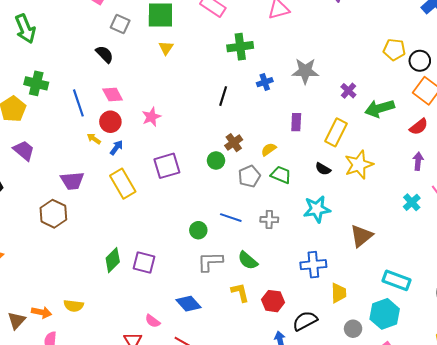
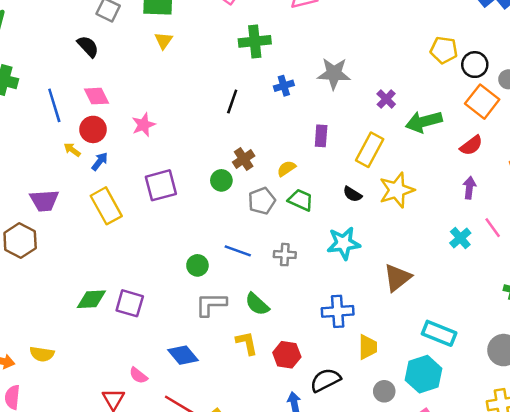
green diamond: (113, 260) -> (91, 299), turned 40

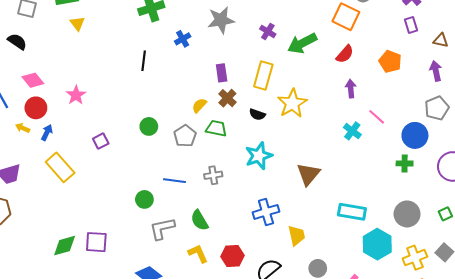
brown cross: (244, 159) -> (227, 98), moved
purple square: (161, 185) -> (101, 141), size x0.6
green semicircle: (257, 304) -> (200, 220), turned 30
cyan hexagon: (424, 374) -> (377, 244), moved

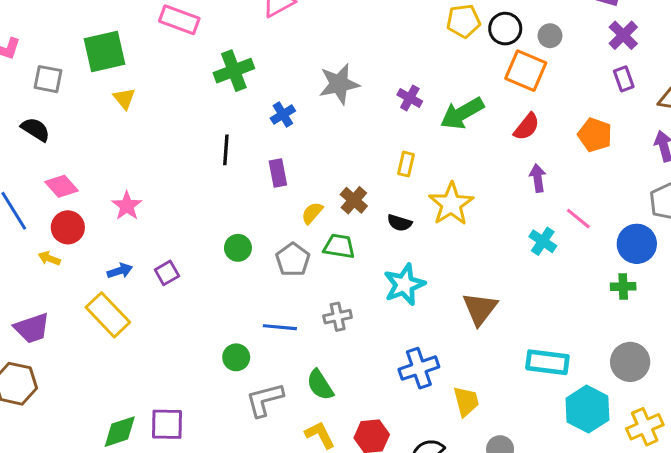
purple rectangle: (222, 73) -> (278, 173), moved
yellow rectangle: (263, 75) -> (406, 164), size x0.6
blue arrow: (47, 133) -> (120, 271), moved, turned 49

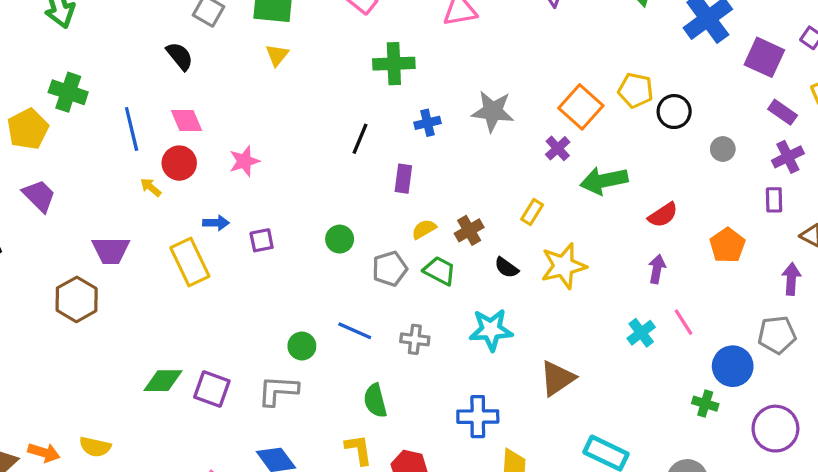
gray circle: (550, 36) -> (723, 149), moved
orange square: (526, 71) -> (581, 107), moved
gray L-shape: (265, 400) -> (278, 391), moved

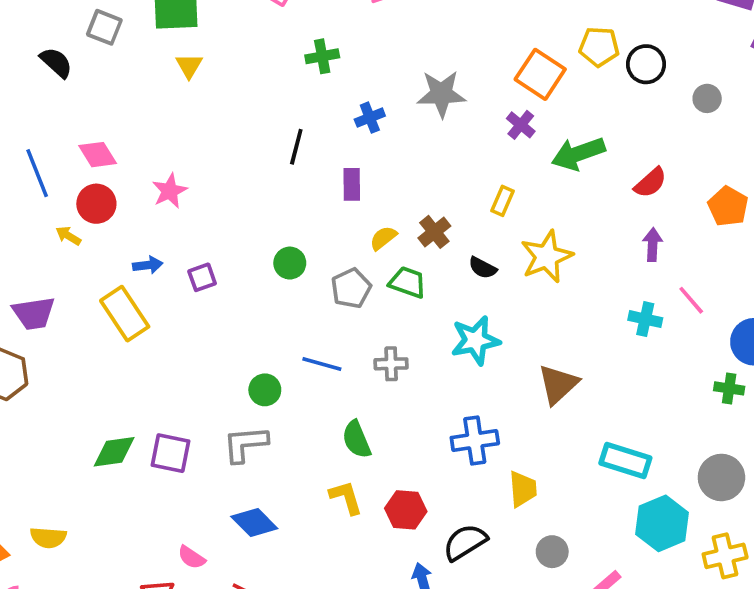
black semicircle: (180, 56) -> (56, 63), moved
green cross: (394, 64) -> (322, 56), size x0.7
cyan cross: (641, 333) -> (645, 319), turned -32

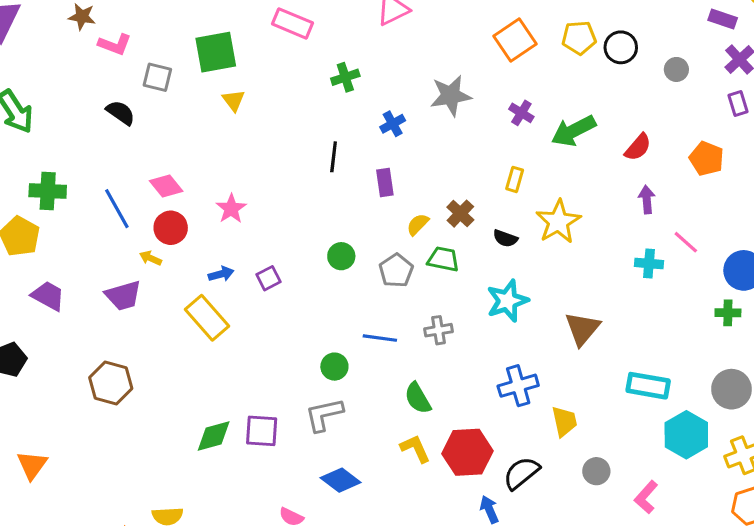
orange square: (540, 74) -> (515, 40), moved, turned 30
purple trapezoid: (34, 313) -> (123, 296), moved
red hexagon: (406, 510) -> (467, 452), size x1.4

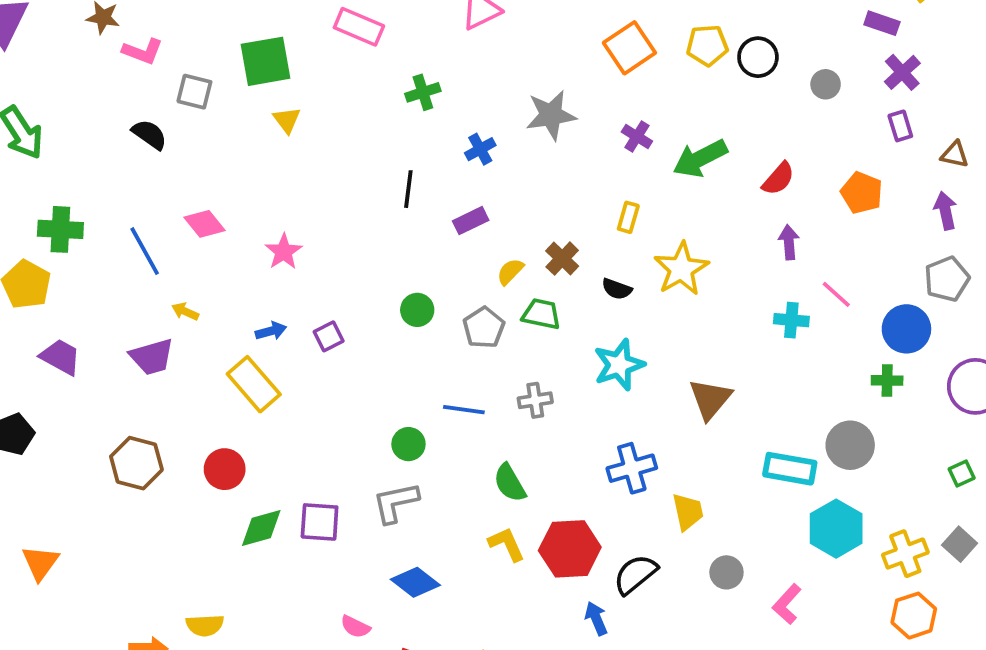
purple rectangle: (385, 183) -> (471, 221), turned 72
red circle: (171, 228) -> (225, 469), moved
gray circle: (731, 389) -> (850, 445), moved

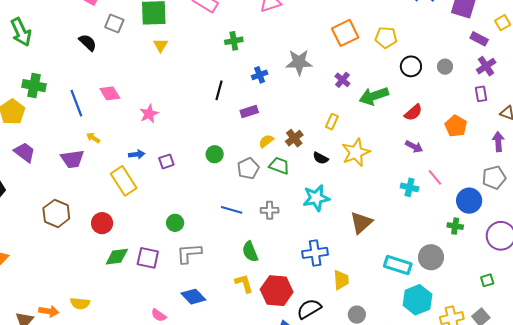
black circle: (758, 57) -> (411, 66), moved
purple arrow: (789, 242) -> (414, 147), turned 114
green circle: (408, 444) -> (175, 223), moved

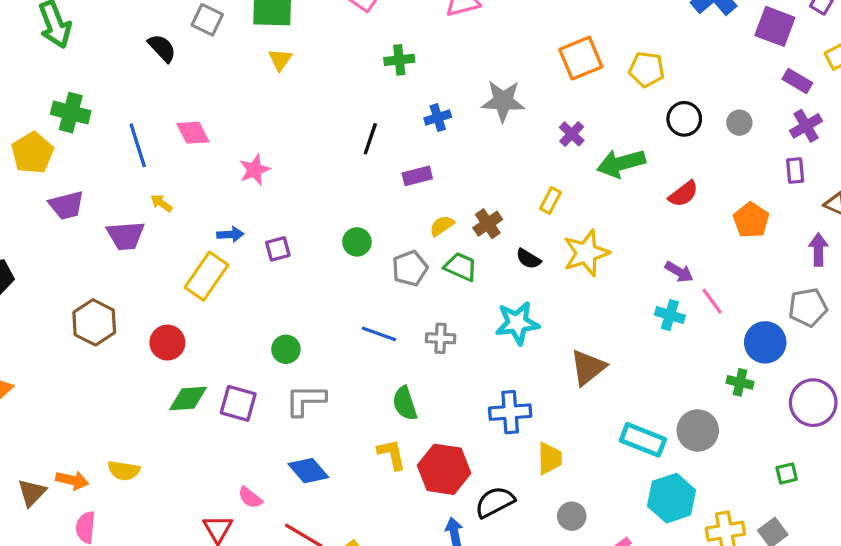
purple arrow: (414, 147) -> (679, 272), moved
purple trapezoid: (25, 152) -> (67, 205), moved, turned 125
yellow rectangle: (124, 181) -> (207, 276), turned 64

